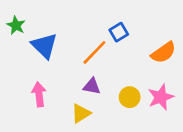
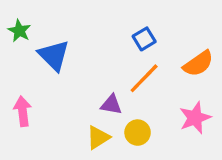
orange line: (94, 52) -> (144, 78), moved
pink arrow: (39, 94) -> (23, 111), moved
yellow circle: (130, 97) -> (138, 133), moved

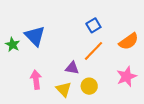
green star: (19, 31) -> (13, 45), moved
pink arrow: (23, 111) -> (36, 80), moved
yellow triangle: (98, 137) -> (64, 89), turned -42

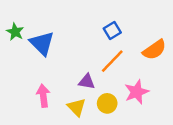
green star: (13, 45) -> (15, 32), moved
pink star: (126, 76) -> (137, 92), moved

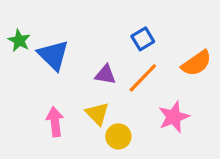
purple triangle: (87, 82) -> (105, 75), moved
yellow circle: (107, 103) -> (118, 136), moved
yellow triangle: (76, 107) -> (97, 114), moved

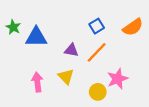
blue triangle: (53, 55) -> (36, 37), turned -45
orange semicircle: (196, 63) -> (133, 27), moved
yellow circle: (118, 136) -> (98, 92), moved

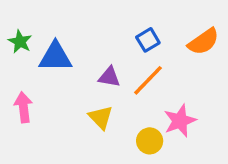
pink arrow: (37, 82) -> (23, 107), moved

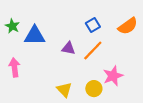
yellow triangle: (101, 117) -> (64, 90), moved

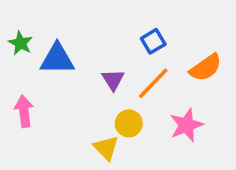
orange semicircle: (128, 26) -> (206, 68), moved
purple triangle: (68, 48) -> (113, 80), turned 48
yellow circle: (94, 89) -> (129, 123), moved

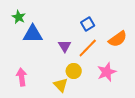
green star: (21, 43) -> (19, 17), moved
pink arrow: (24, 111) -> (22, 77), moved

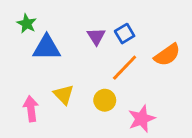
purple triangle: (65, 46) -> (96, 36), moved
pink star: (107, 72) -> (142, 119), moved
yellow triangle: (61, 85) -> (64, 95), moved

